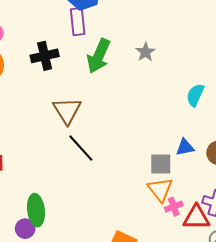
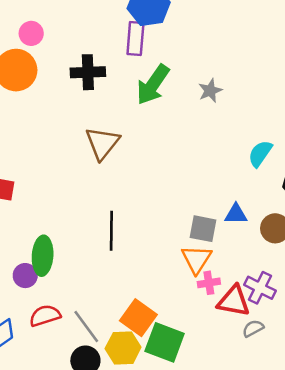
black line: (81, 148) -> (111, 231), moved, turned 32

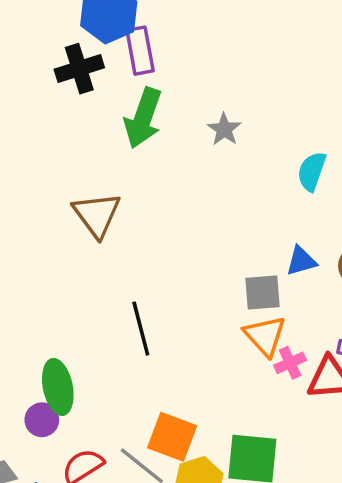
purple rectangle: (135, 39) -> (140, 51), moved
black cross: (88, 72) -> (79, 69), moved
gray star: (210, 91) -> (224, 129), moved
orange square: (138, 318) -> (172, 437), moved

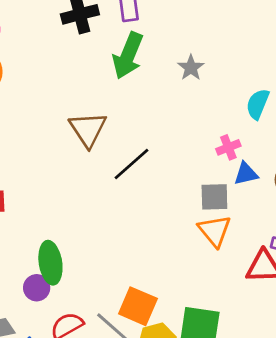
black line: (141, 329) -> (131, 164), moved, turned 60
pink cross: (290, 363) -> (228, 147), moved

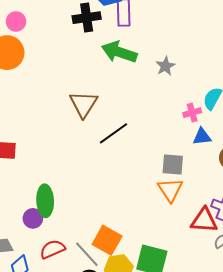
green arrow: (128, 56) -> (119, 52), turned 80
pink cross: (228, 147) -> (192, 113), moved
blue triangle: (246, 174) -> (202, 137), moved

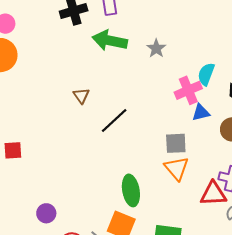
brown triangle: (84, 104) -> (81, 96), size x0.6
pink cross: (192, 113) -> (188, 90), size x1.5
green ellipse: (45, 201) -> (131, 190), moved

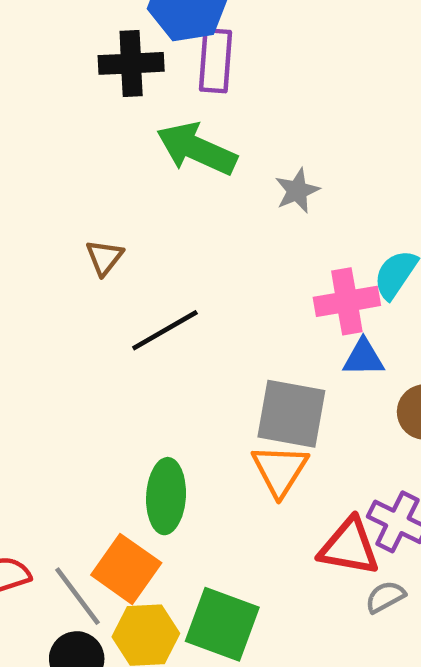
gray square: (176, 143) -> (291, 414), size x1.4

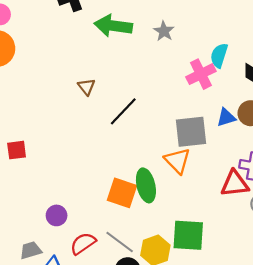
blue triangle: (363, 358) -> (226, 117), moved
orange triangle: (280, 470) -> (177, 161), moved
orange square: (126, 569) -> (122, 193), moved

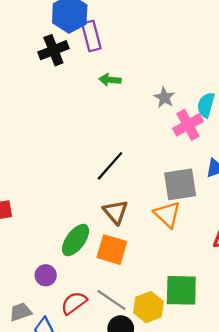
green arrow: (113, 26) -> (110, 80), moved, size x0.6
gray star: (164, 31) -> (164, 97), moved
brown triangle: (86, 87) -> (116, 212), moved, size x1.4
green ellipse: (146, 185) -> (76, 240), moved, turned 52

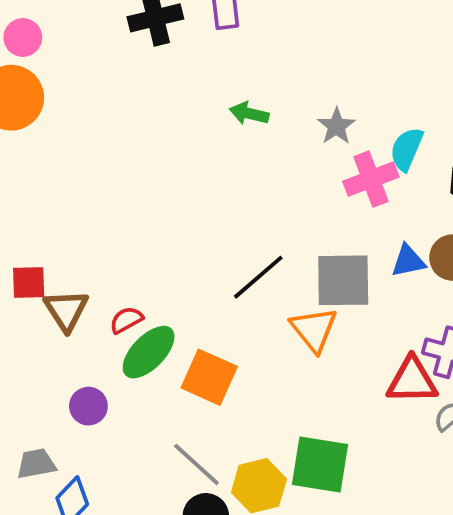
green arrow: (110, 80) -> (249, 113), moved
black line: (110, 166) -> (258, 277), moved
brown triangle: (116, 212) -> (66, 310), moved
red semicircle: (74, 303) -> (126, 320), moved, size x0.7

